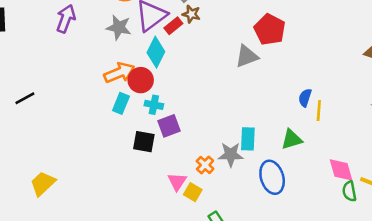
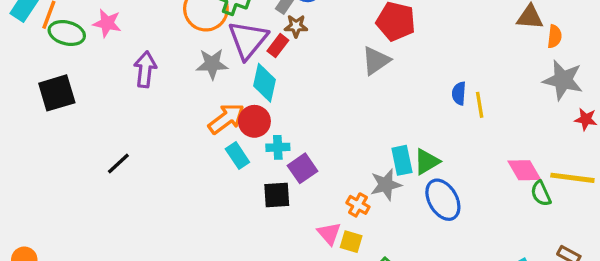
black line: (25, 98) -> (118, 163), moved
cyan rectangle: (121, 103) -> (237, 156), turned -42
green triangle: (292, 139) -> (427, 162), moved

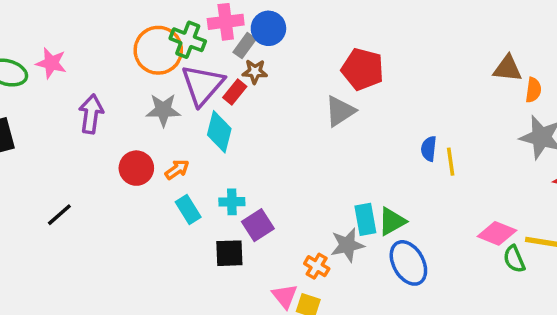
orange arrow: (226, 119) -> (177, 169), size x0.6
red circle: (254, 121) -> (136, 168), moved
pink diamond: (524, 170) -> (497, 233), turned -40

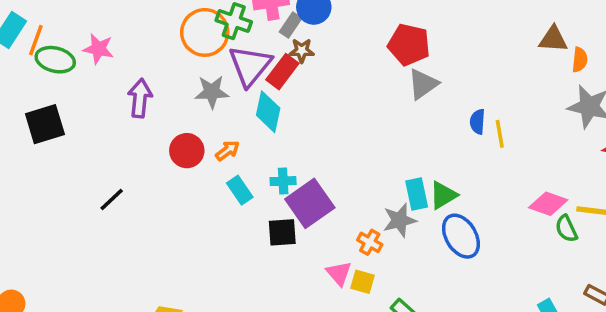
red rectangle: (235, 92) -> (282, 72), size x1.4
gray triangle: (340, 111) -> (423, 84), moved
purple square: (258, 225) -> (310, 203), size x1.5

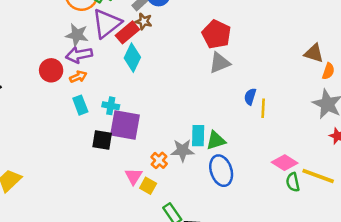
purple arrow: (140, 98) -> (79, 55), moved, turned -120
cyan diamond: (268, 112) -> (132, 58), moved
purple square: (310, 203) -> (125, 125), turned 32

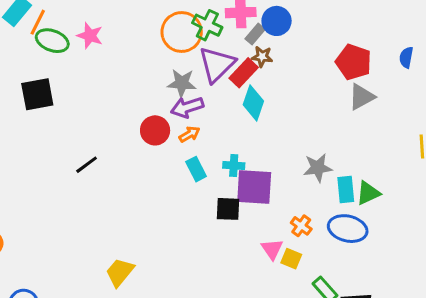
blue semicircle: (250, 97) -> (406, 57), moved
gray star: (183, 150) -> (318, 168), moved
blue ellipse: (221, 171) -> (348, 229), moved, turned -52

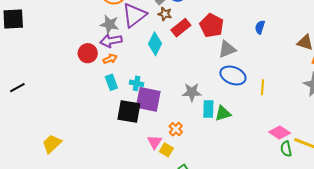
red pentagon: (354, 62) -> (212, 25), moved
red rectangle: (244, 73) -> (181, 28), moved
black line: (87, 165) -> (17, 88), moved
black square: (228, 209) -> (129, 111), size x1.4
blue ellipse: (348, 229) -> (233, 75), moved

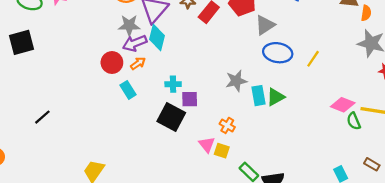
cyan diamond: (155, 44) -> (157, 38), moved
cyan rectangle: (111, 82) -> (128, 90), moved
yellow line: (262, 87) -> (313, 59), turned 42
purple square: (148, 99) -> (190, 99), size x0.6
black square: (129, 111) -> (171, 117), turned 30

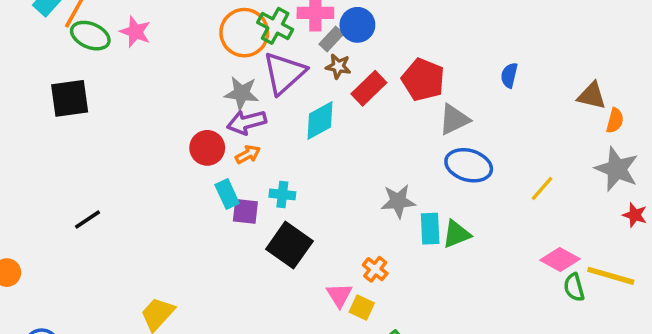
cyan diamond: (157, 38) -> (320, 120), moved, turned 40
yellow line: (313, 59) -> (542, 189), moved
cyan cross: (173, 84) -> (282, 194), moved
purple square: (190, 99) -> (245, 211), moved

